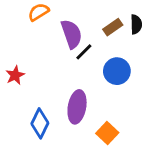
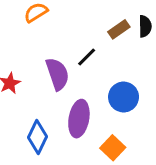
purple semicircle: (72, 34) -> (57, 74), moved
blue circle: (117, 71) -> (124, 97), moved

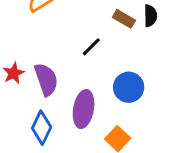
brown rectangle: (119, 29) -> (124, 19), turned 65
purple semicircle: (57, 74) -> (46, 79), moved

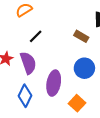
brown rectangle: (124, 19) -> (81, 36), moved
black line: (91, 47) -> (36, 36), moved

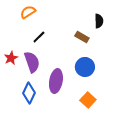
orange square: (77, 103) -> (88, 100), moved

